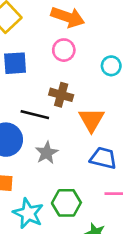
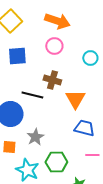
gray star: (47, 153) -> (35, 137), moved

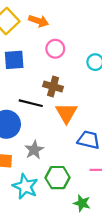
orange arrow: (57, 21) -> (39, 21), moved, size x0.7
orange triangle: (75, 99) -> (66, 113), moved

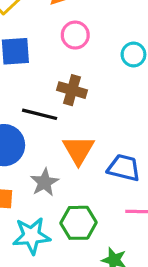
orange triangle: (66, 113) -> (78, 150), moved
cyan star: (25, 186) -> (32, 236), turned -30

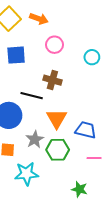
green hexagon: (78, 223) -> (58, 150), moved

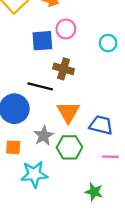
blue square: (16, 55) -> (42, 41), moved

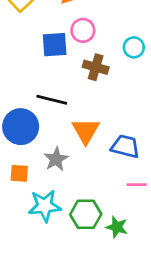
brown cross: (64, 69) -> (96, 67), moved
green hexagon: (69, 147) -> (86, 214), moved

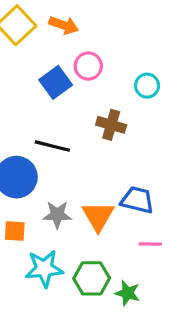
blue square: (55, 45) -> (56, 82), turned -32
brown cross: (96, 67) -> (111, 125), moved
orange triangle: (86, 131) -> (98, 216), moved
gray star: (56, 159) -> (57, 215), turned 30

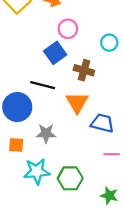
blue square: (56, 82) -> (55, 53), moved
orange triangle: (98, 216) -> (77, 102), moved
green star: (127, 293) -> (109, 196), moved

